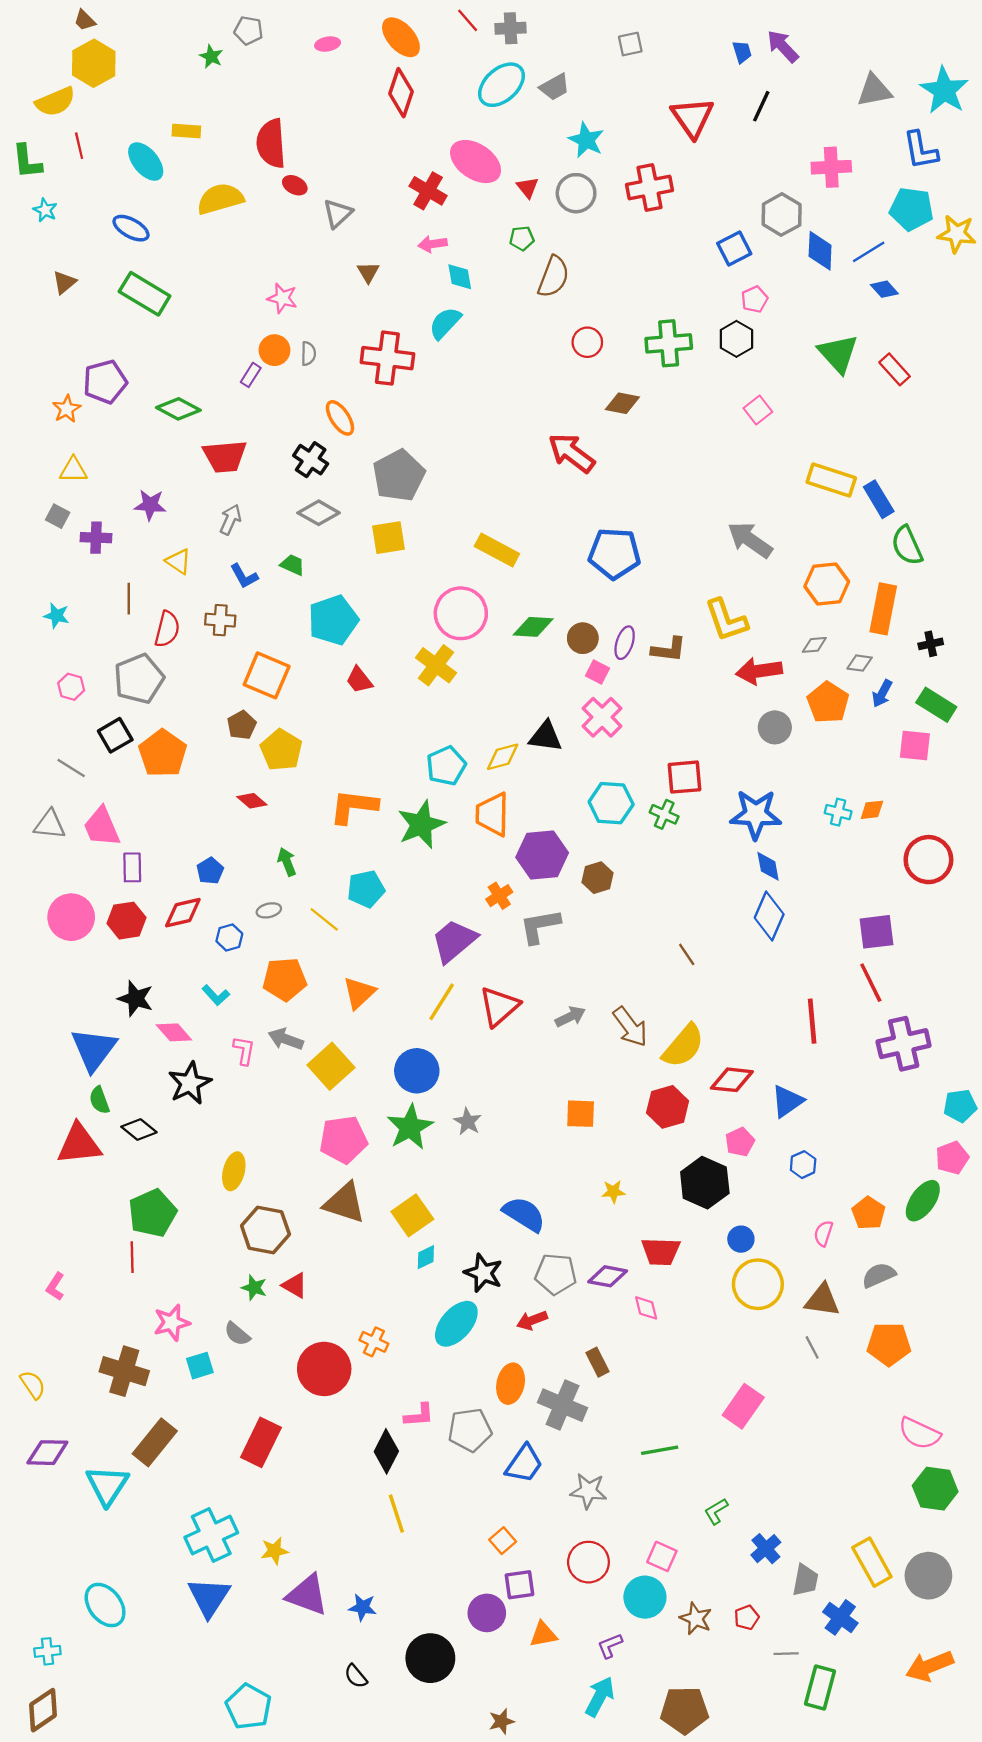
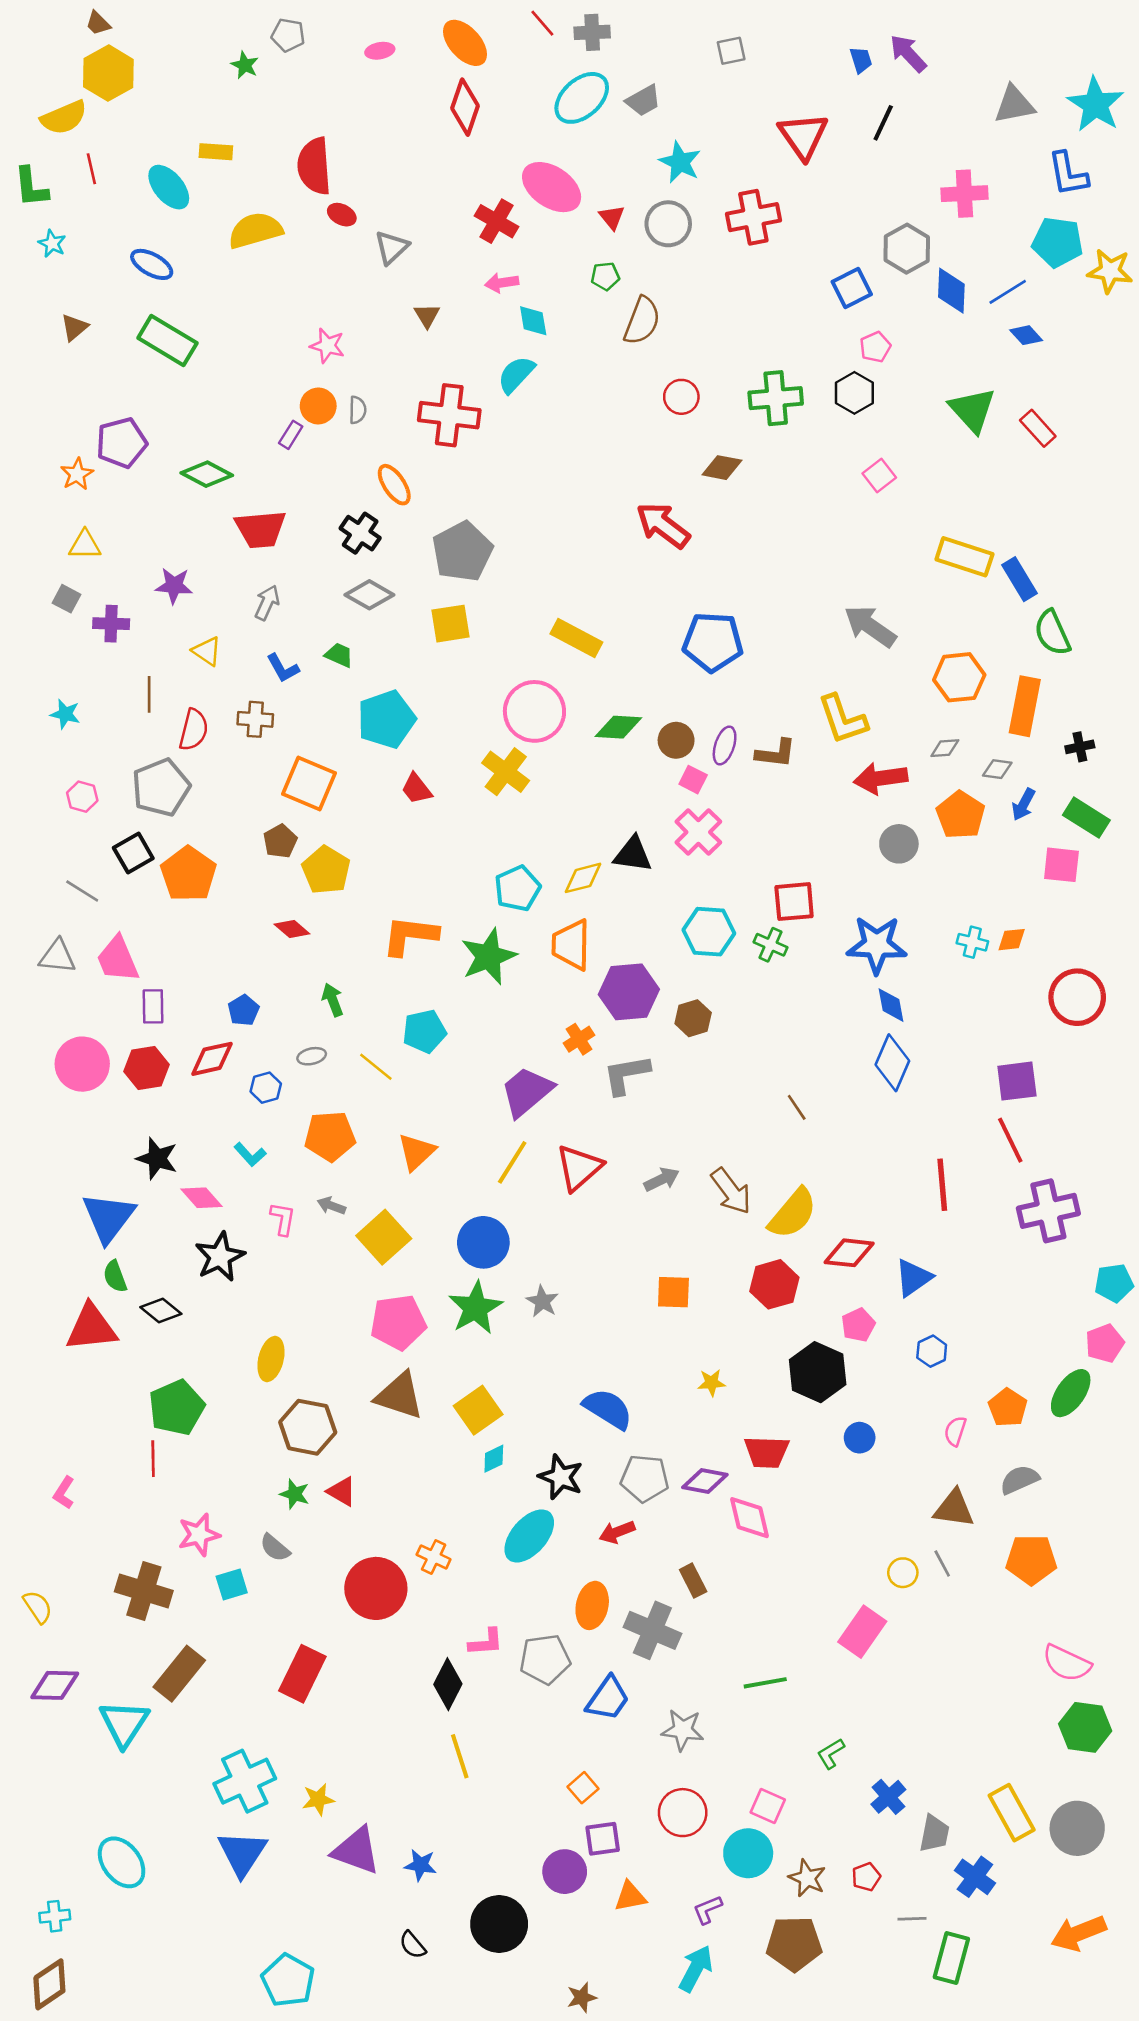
gray arrow: (286, 1039) -> (331, 1206), size x0.7
yellow circle: (758, 1284) -> (903, 1573), moved, size x0.5
pink diamond: (646, 1308) -> (749, 1518), size x1.5
brown pentagon: (684, 1710) -> (794, 1944), moved

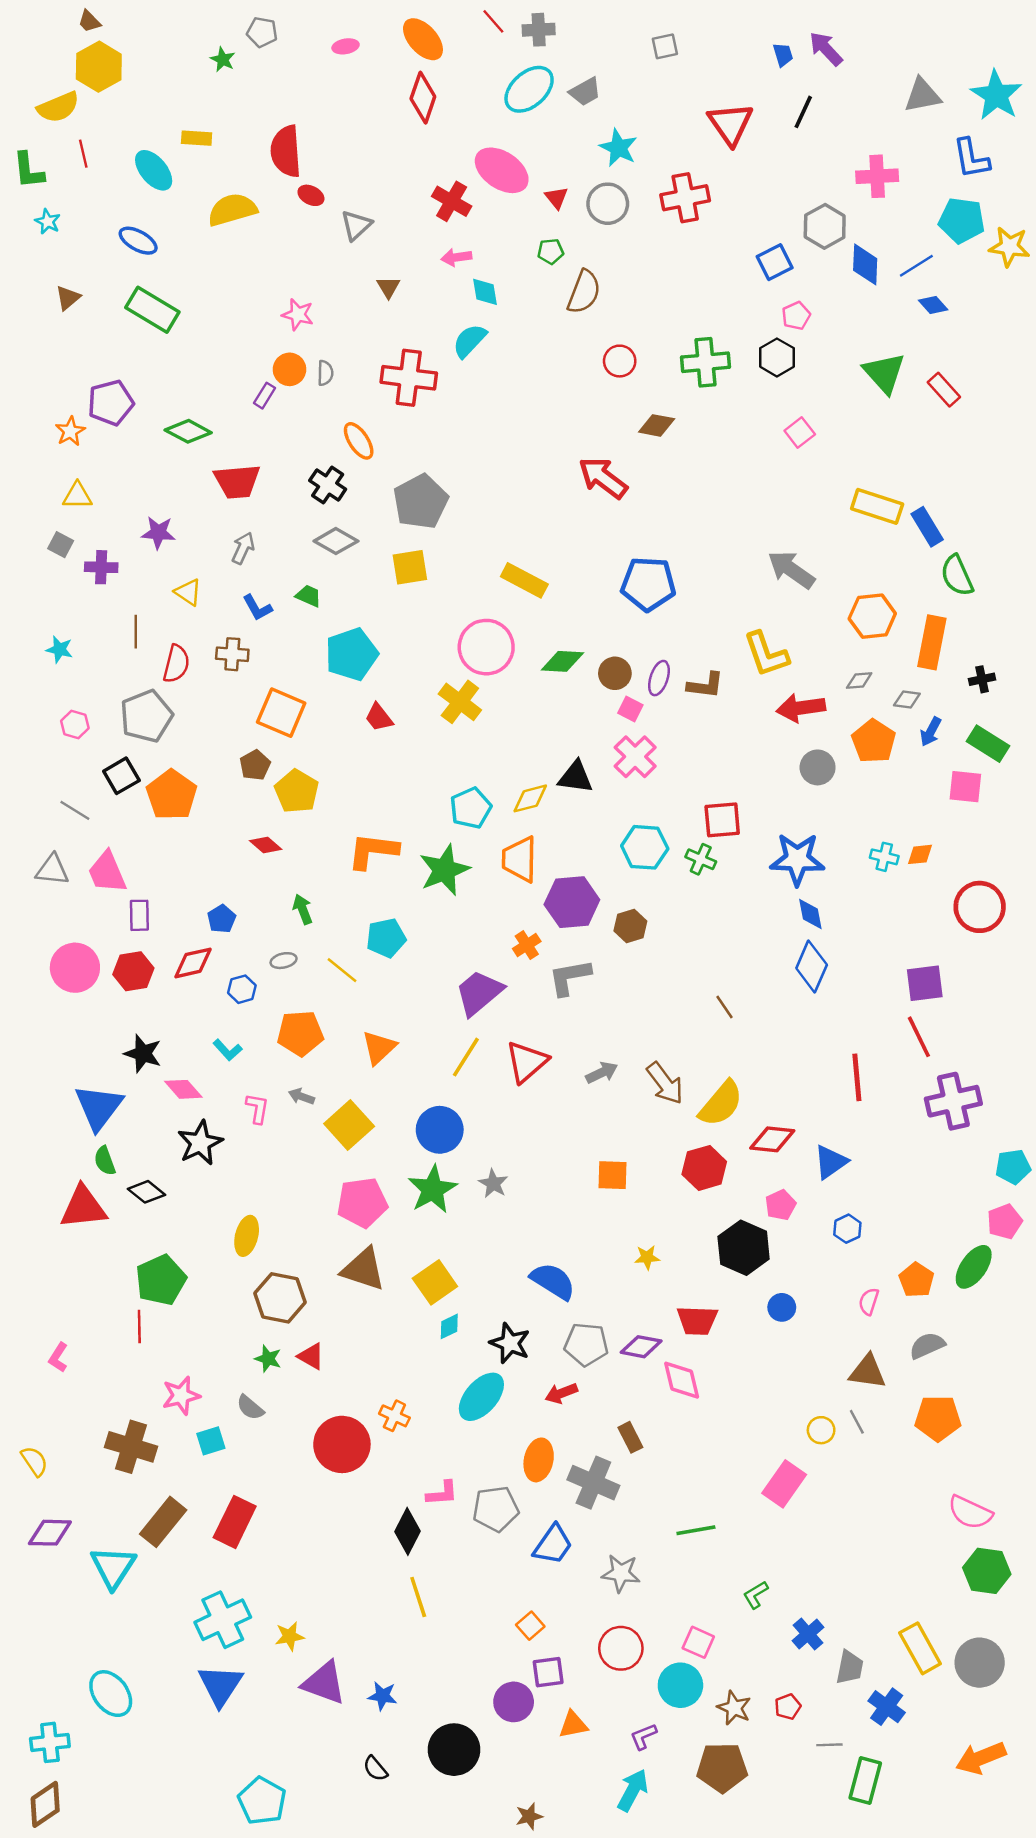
red rectangle: (302, 1674) -> (235, 1522), moved
cyan cross: (55, 1916) -> (50, 1742), size x1.4

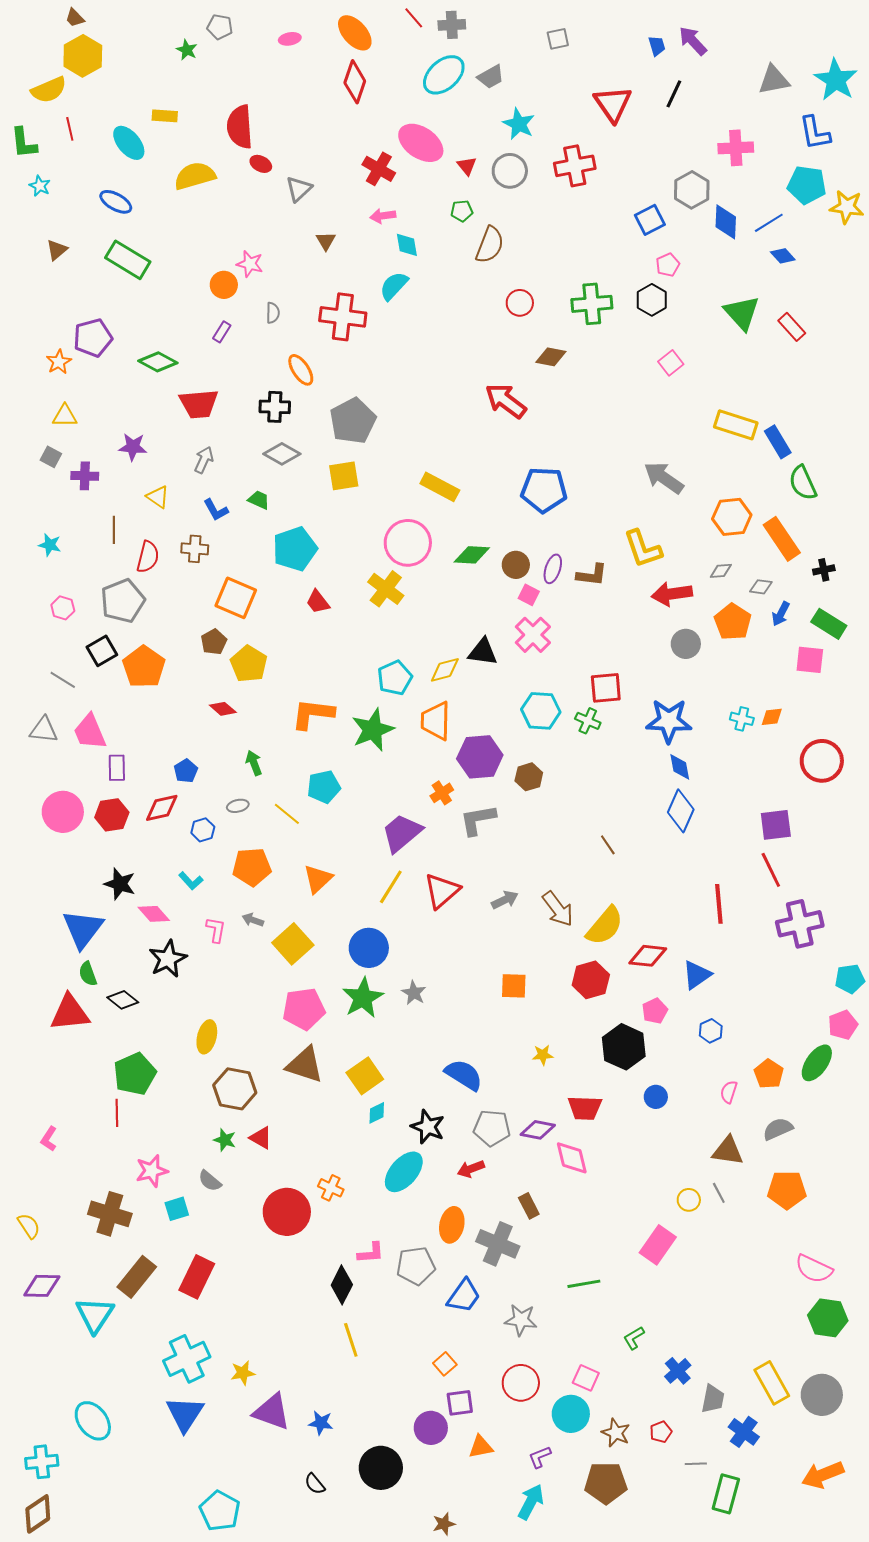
orange circle: (290, 369) -> (224, 285), moved
black cross: (328, 485) -> (275, 407), turned -32
orange rectangle: (932, 642) -> (782, 539), turned -45

